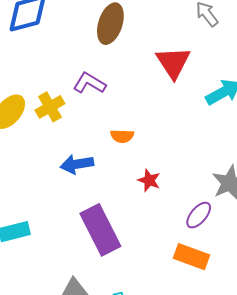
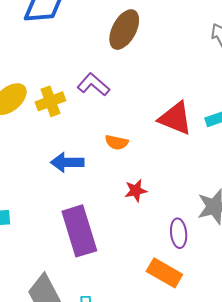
red triangle: (173, 62) -> (175, 118), moved, turned -45
red star: (149, 180) -> (136, 191), turned 30
purple ellipse: (199, 215) -> (179, 233), turned -56

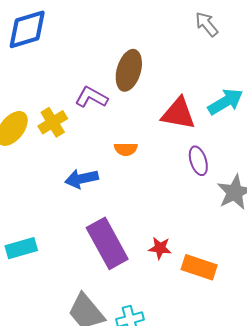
brown ellipse: (124, 30) -> (129, 70), moved
red star: (136, 191) -> (160, 248), moved, turned 30
purple ellipse: (179, 233) -> (198, 161), moved

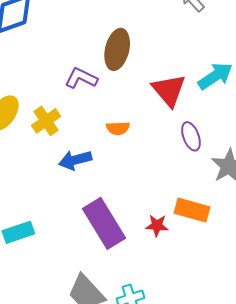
red triangle: (178, 114) -> (169, 90), turned 42
yellow cross: (53, 122) -> (46, 121), moved
orange rectangle: (199, 267) -> (192, 210), moved

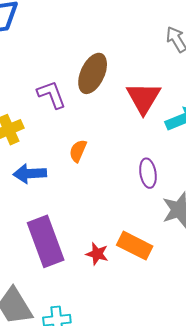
purple L-shape: (81, 78) -> (52, 95), turned 32
red triangle: (169, 90) -> (144, 98), moved
orange semicircle: (118, 128) -> (78, 151), turned 105

